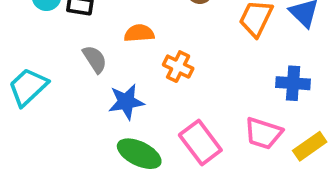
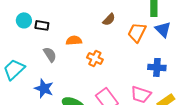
blue star: (126, 102) -> (44, 88), moved, turned 30

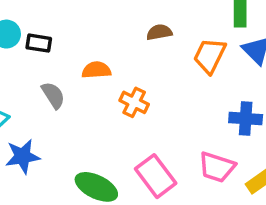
brown semicircle: (109, 19) -> (159, 32), turned -144
blue star: (44, 88) -> (23, 156), moved, turned -30

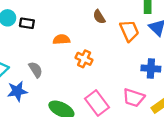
brown semicircle: (159, 32) -> (99, 17), turned -112
orange trapezoid: (210, 56) -> (129, 31), turned 130
gray semicircle: (53, 95) -> (36, 70), moved

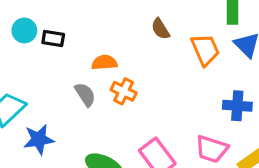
orange cross: (84, 59) -> (124, 91), moved
gray semicircle: (36, 70) -> (85, 95), moved

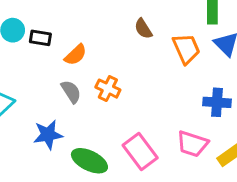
orange semicircle: (104, 63) -> (76, 55), moved, turned 140
blue star: (39, 139) -> (48, 135), moved

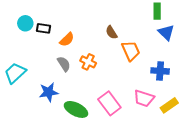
brown semicircle: (143, 29) -> (111, 32), moved
orange trapezoid: (186, 49) -> (131, 51), moved

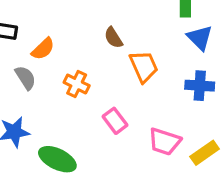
gray semicircle: (64, 64) -> (25, 78), moved
blue cross: (160, 71) -> (200, 86), moved
pink rectangle: (109, 103) -> (115, 121), moved, size x0.7

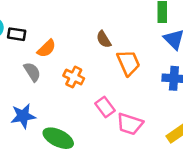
pink trapezoid: (165, 142) -> (130, 124), moved

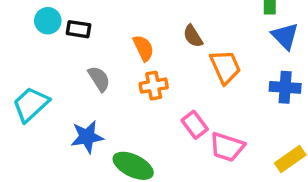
orange semicircle: (47, 48) -> (143, 48), moved, turned -72
orange cross: (74, 77) -> (154, 86), turned -36

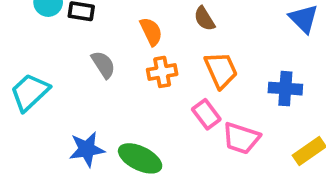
orange trapezoid: (225, 67) -> (221, 70), moved
blue cross: (285, 87) -> (285, 89), moved
blue star: (87, 137) -> (87, 149), moved

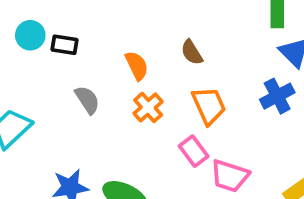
orange cross: (162, 72) -> (148, 107), turned -32
blue cross: (285, 89) -> (277, 96), moved, turned -32

